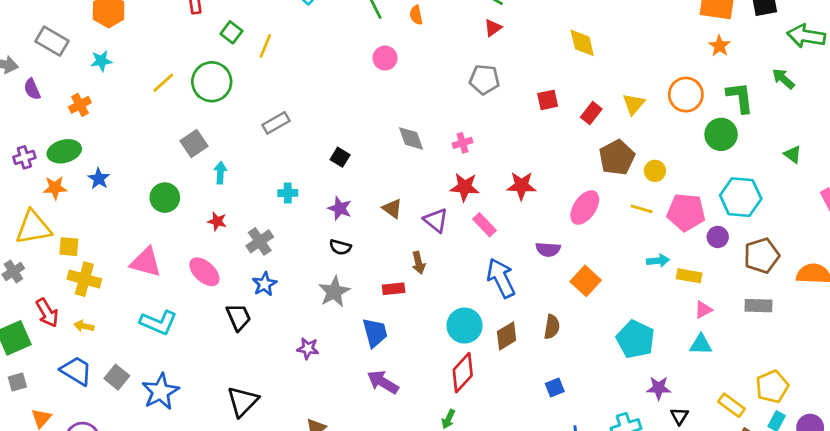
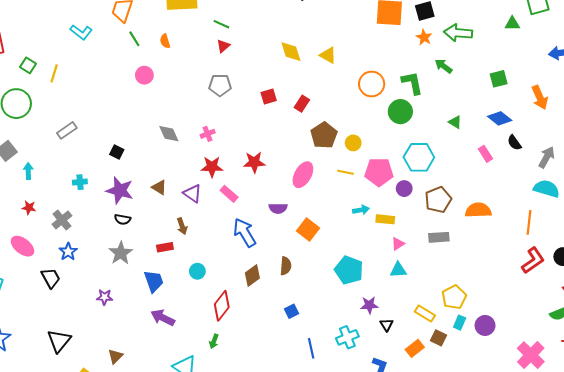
orange star: (719, 46) -> (424, 37), moved
yellow triangle: (634, 104) -> (328, 55), moved, turned -36
purple star: (340, 208) -> (120, 190), size x1.5
cyan circle: (465, 326) -> (197, 271), moved, size x0.6

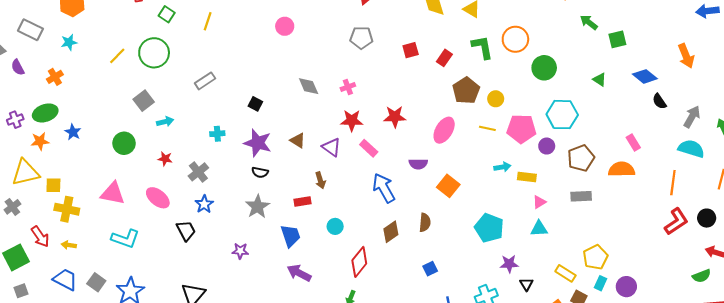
yellow line: (54, 73) -> (208, 21), moved
green square: (499, 79) -> (617, 39), moved
green L-shape: (412, 83) -> (482, 47), moved
pink rectangle: (485, 154) -> (633, 143), moved
cyan arrow: (28, 171) -> (165, 122), turned 77

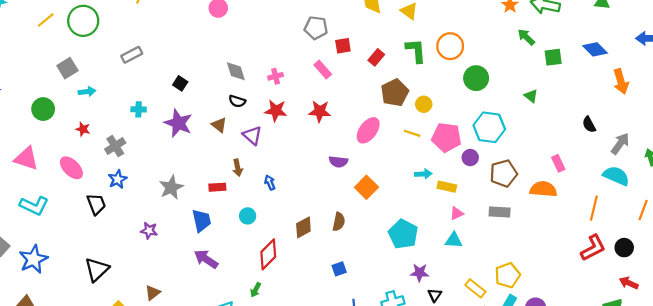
gray pentagon: (361, 38) -> (316, 28), moved
blue diamond: (645, 76) -> (595, 49), moved
pink rectangle: (369, 148) -> (323, 70), moved
black semicircle: (260, 172) -> (237, 101), moved
blue arrow: (384, 188) -> (270, 183), moved, size x0.5

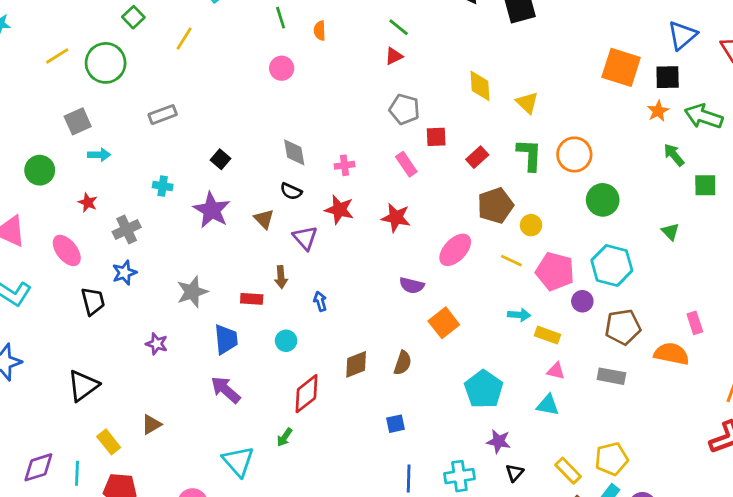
pink triangle: (457, 213) -> (556, 371), turned 32

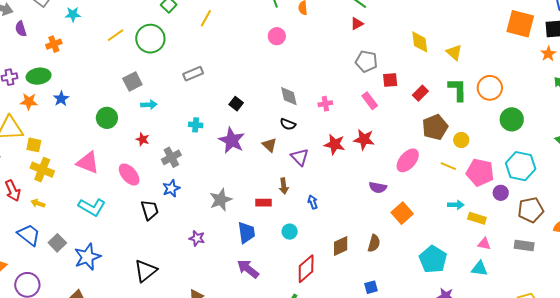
red star: (339, 210) -> (335, 144), moved

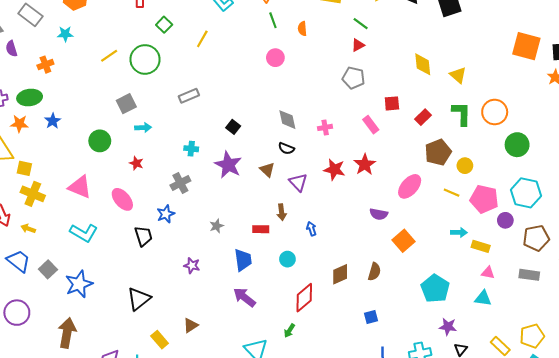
gray pentagon: (366, 61) -> (354, 78), moved
red star: (364, 139) -> (365, 164), turned 30
gray cross: (171, 157) -> (180, 183), moved
gray star: (221, 200) -> (217, 226), size x0.6

